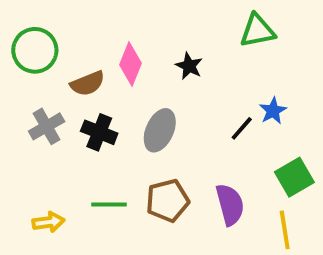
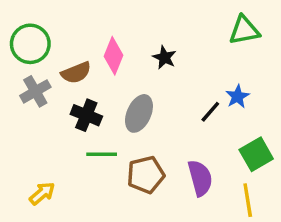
green triangle: (257, 31) -> (244, 30), moved
gray cross: (47, 126) -> (35, 91), moved
green line: (109, 205) -> (102, 154), moved
yellow arrow: (48, 222) -> (42, 193), turned -32

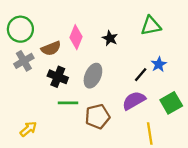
green triangle: (244, 30) -> (151, 26), moved
purple semicircle: (200, 178) -> (134, 101), moved, turned -105
yellow line: (248, 200) -> (150, 133), moved

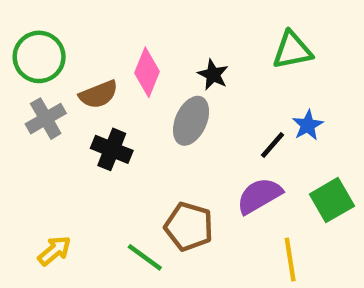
gray ellipse: (93, 76) -> (191, 121), moved
green line: (68, 103) -> (145, 257), moved, turned 36
brown pentagon: (98, 116) -> (189, 226), turned 30

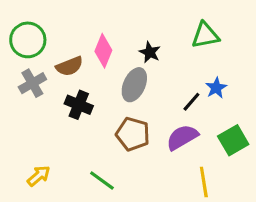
brown pentagon: (189, 226) -> (133, 134), moved

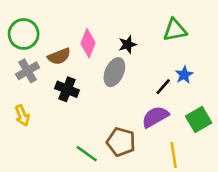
black star: (150, 52) -> (128, 44), turned 30
brown pentagon: (133, 134) -> (121, 142), moved
yellow arrow: (39, 176) -> (22, 116), moved, turned 108

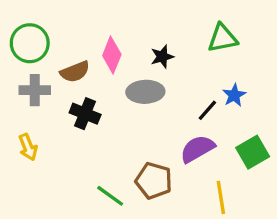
gray cross: (28, 71) -> (35, 90), turned 30
gray ellipse: (114, 72) -> (145, 92), turned 64

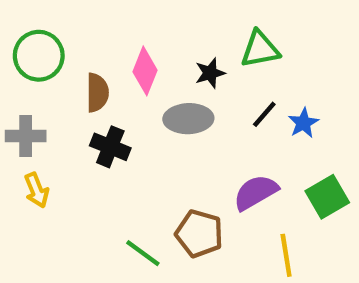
green triangle: (222, 38) -> (260, 49), moved
brown semicircle: (75, 72) -> (97, 93), turned -68
gray cross: (35, 90) -> (26, 136), moved
black line: (207, 110) -> (264, 114), moved

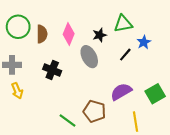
brown semicircle: (97, 93) -> (42, 34), moved
gray ellipse: (188, 119) -> (89, 57), turned 65
blue star: (303, 123) -> (144, 42), moved

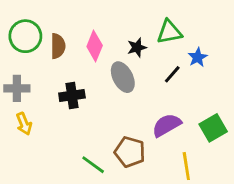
black cross: (52, 70) -> (72, 95), turned -30

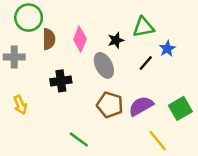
green circle: (25, 36) -> (29, 18), moved
gray cross: (17, 88) -> (14, 57), moved
brown pentagon: (130, 152) -> (110, 105), moved
yellow line: (186, 166) -> (158, 141), turned -30

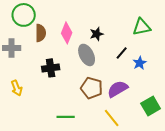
green triangle: (143, 27) -> (142, 27), moved
blue star: (167, 49) -> (140, 63), moved
green square: (180, 108) -> (151, 106), moved
green line: (79, 140) -> (66, 117), turned -36
yellow line: (158, 141) -> (112, 118), moved

